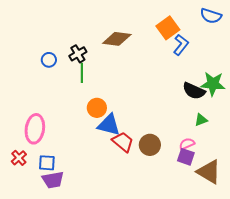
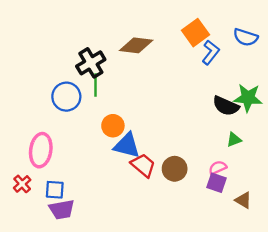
blue semicircle: (211, 16) -> (246, 37), moved
black cross: (78, 54) -> (91, 63), size x1.4
blue circle: (49, 60) -> (66, 97), moved, size x1.6
brown triangle: (209, 172) -> (243, 200), size x0.6

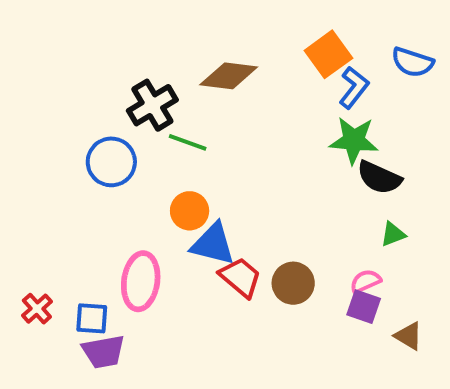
green line: (95, 85) -> (188, 142), moved, turned -70
green star: (248, 98) -> (354, 140), moved
pink ellipse: (41, 150) -> (141, 281), moved

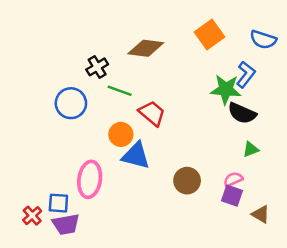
blue L-shape: (354, 88) -> (246, 74), moved
black cross: (152, 105) -> (97, 67), size x0.7
red trapezoid: (240, 277) -> (152, 113), moved
red cross: (37, 309) -> (32, 216), moved

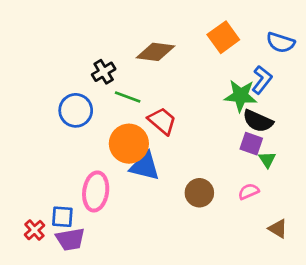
orange circle: (121, 134) -> (129, 144), size x1.5
green triangle: (251, 149) -> (267, 160), turned -42
purple square: (232, 196) -> (251, 144), moved

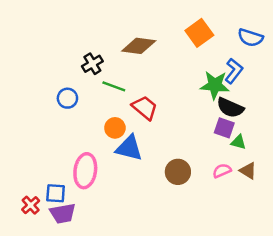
blue circle: (76, 110) -> (67, 98), size x0.7
orange circle: (129, 144) -> (115, 128), size x0.6
green triangle: (267, 160) -> (239, 142), turned -42
brown triangle: (278, 229) -> (248, 171), moved

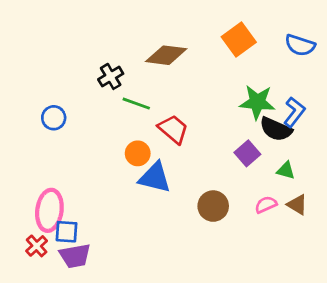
blue L-shape: (234, 71) -> (294, 112), moved
blue circle: (67, 98) -> (54, 118), moved
purple square: (224, 128) -> (247, 153), moved, turned 30
pink ellipse: (85, 171) -> (49, 210), moved

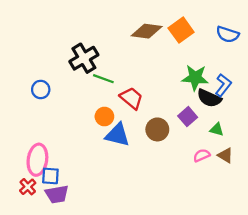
brown diamond: (166, 55) -> (147, 31), moved
black cross: (111, 76) -> (84, 58), size x1.5
brown circle: (213, 206) -> (157, 129), moved

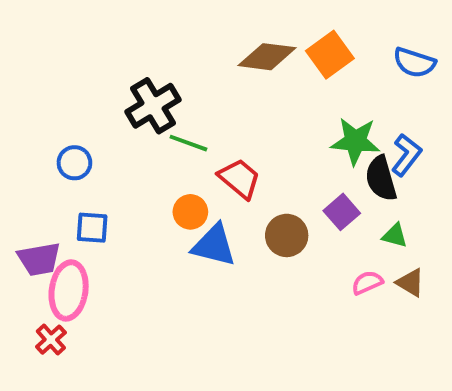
black semicircle: (209, 98) -> (381, 178), turned 50
blue square: (50, 176) -> (92, 228), moved
purple trapezoid: (57, 194) -> (39, 259), moved

